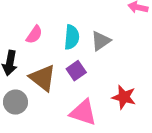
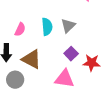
purple square: (76, 71) -> (71, 54), moved

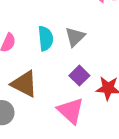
pink triangle: (64, 79) -> (71, 111), turned 35

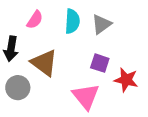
purple square: (79, 76) -> (100, 63), turned -36

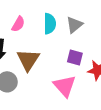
brown triangle: (44, 63) -> (28, 60), turned 30

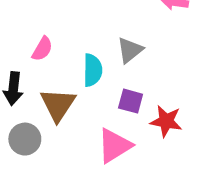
cyan semicircle: (50, 24) -> (93, 70), moved
pink triangle: (65, 86) -> (115, 146), turned 40

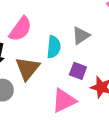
pink semicircle: (42, 49) -> (20, 29), size x1.5

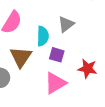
purple square: (78, 71) -> (57, 55), moved

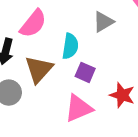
gray triangle: (66, 24) -> (103, 22), moved

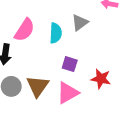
cyan semicircle: (70, 46) -> (56, 33), moved
brown triangle: (39, 69) -> (38, 86), moved

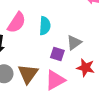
gray triangle: (80, 23) -> (74, 43), moved

